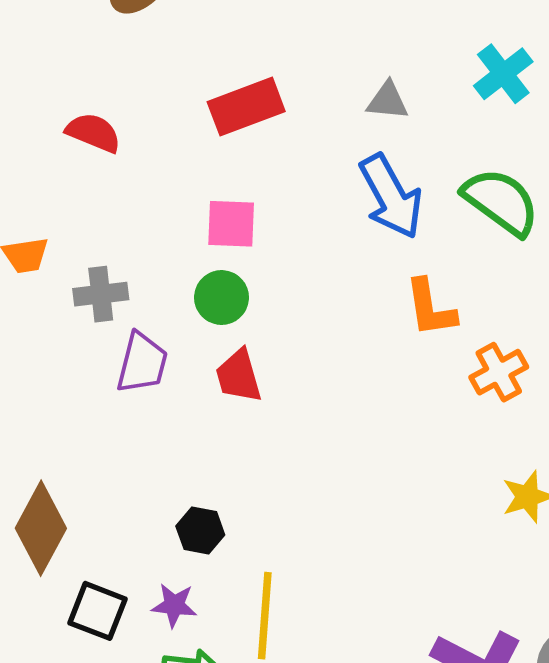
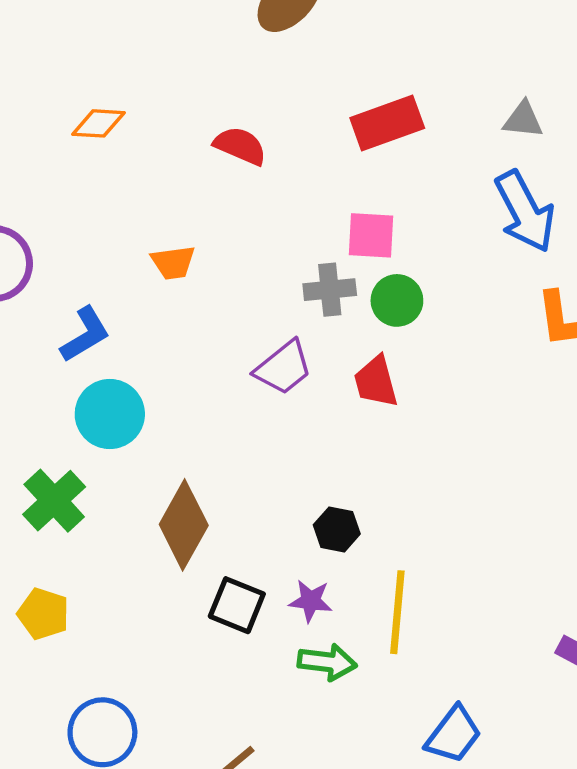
gray cross: (101, 294) -> (330, 290), moved
green circle: (222, 298) -> (397, 300), moved
purple trapezoid: (142, 363) -> (283, 368), turned 36

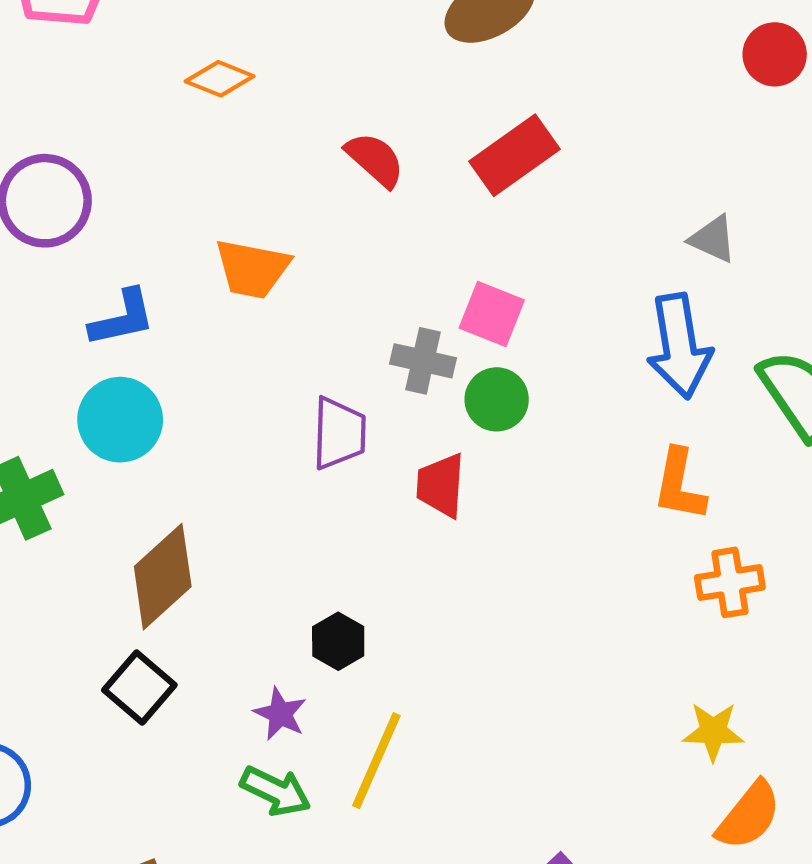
red rectangle: (387, 123) -> (515, 155), moved, turned -34
orange trapezoid: (173, 262) -> (252, 269), size x1.4
purple trapezoid: (283, 368) -> (339, 433), turned -68
black square: (237, 605) -> (139, 688), moved

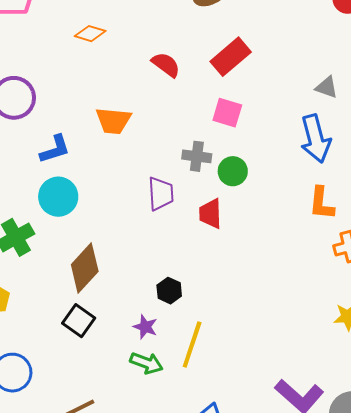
pink square: (492, 314) -> (227, 113), moved

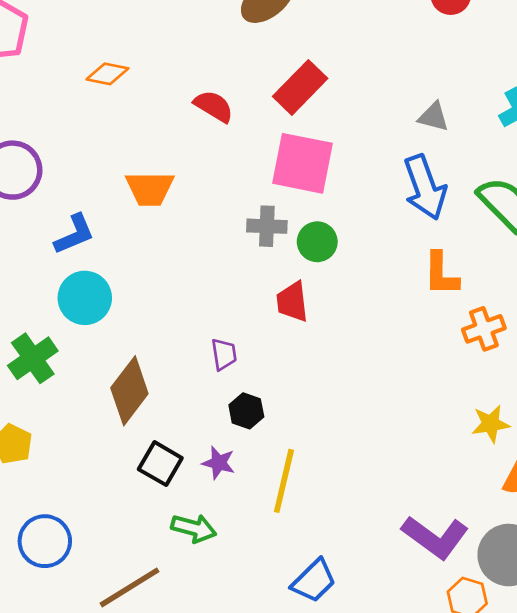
pink square: (227, 113) -> (303, 163), size x1.6
purple trapezoid: (161, 194) -> (224, 354), moved, size x0.7
black square: (79, 321) -> (160, 464), moved
green arrow: (146, 363) -> (194, 528), moved

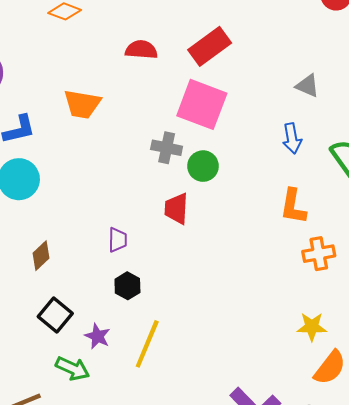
red semicircle: (214, 106) -> (141, 50), turned -36
blue arrow: (425, 187) -> (292, 138), size x0.6
brown diamond: (129, 391) -> (41, 256), size x0.6
purple star: (219, 463) -> (98, 336), moved

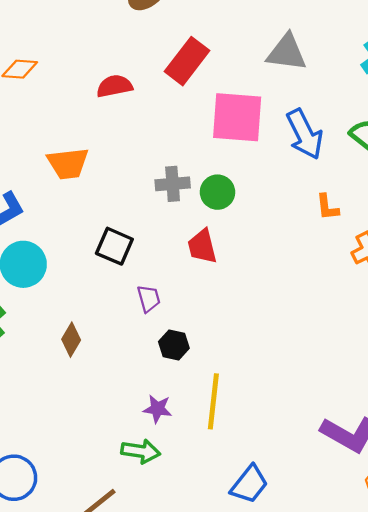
gray triangle: (307, 86) -> (287, 52), moved, size x1.5
pink square: (202, 104) -> (237, 117), moved
blue arrow: (292, 138) -> (305, 134), size x1.5
orange L-shape: (293, 206) -> (327, 207), size x0.7
black square: (55, 315) -> (114, 246), moved

